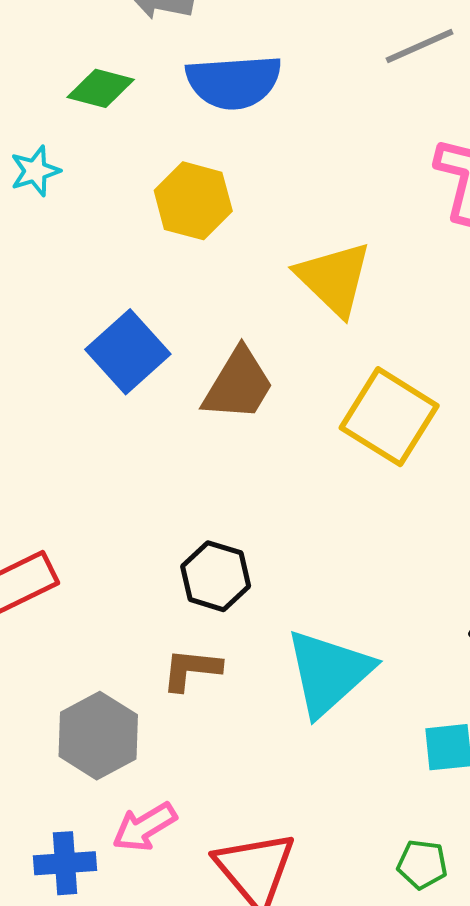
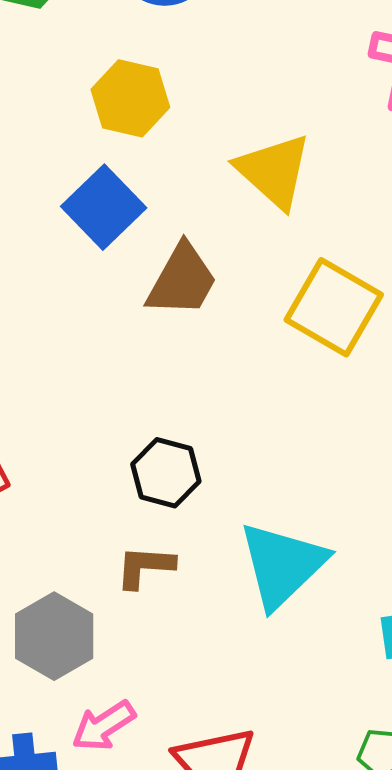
blue square: (128, 352) -> (104, 207), moved

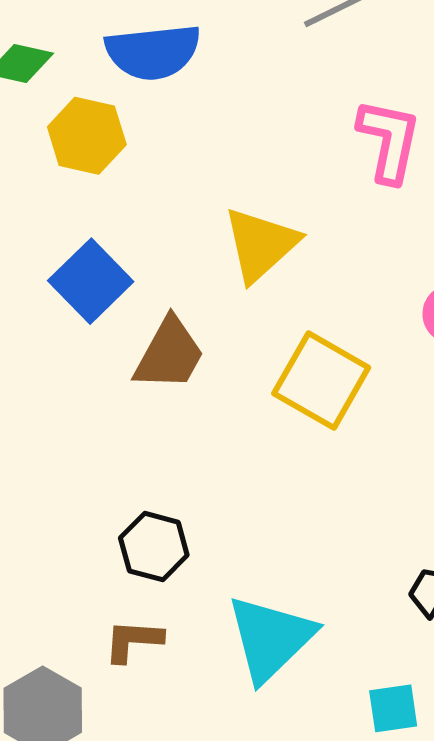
yellow hexagon: (130, 98) -> (87, 136), moved
yellow triangle: (274, 171) -> (261, 244), turned 36

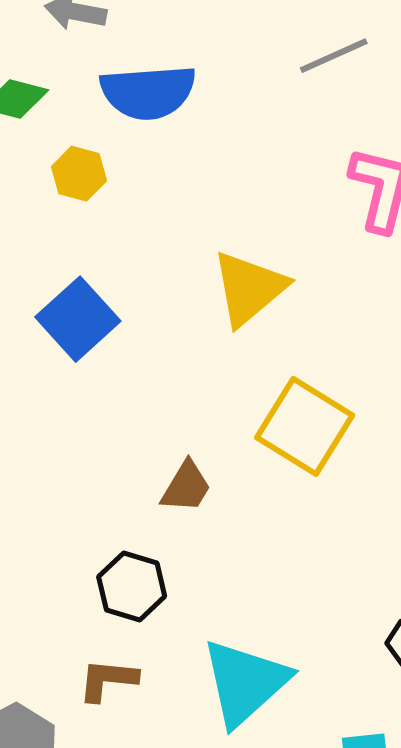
yellow hexagon: (87, 136) -> (79, 174), size x0.7
brown trapezoid: (169, 354) -> (186, 487), moved, size x0.7

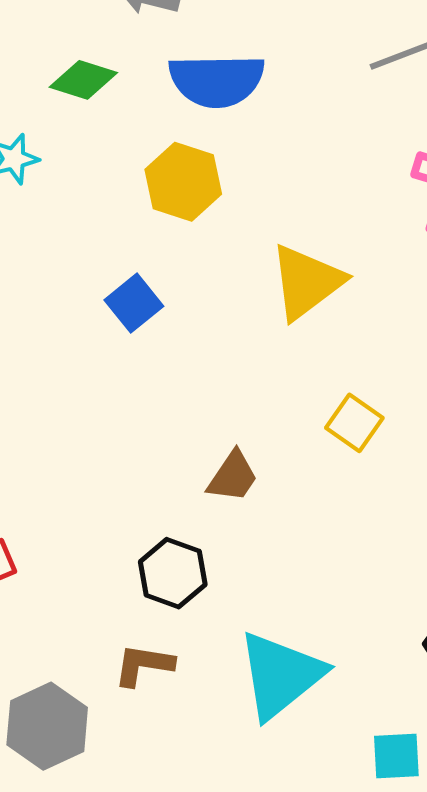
yellow hexagon: (79, 174) -> (183, 182), moved, size x1.4
blue square: (78, 319) -> (134, 303), size x0.7
yellow square: (305, 426) -> (354, 423), size x0.6

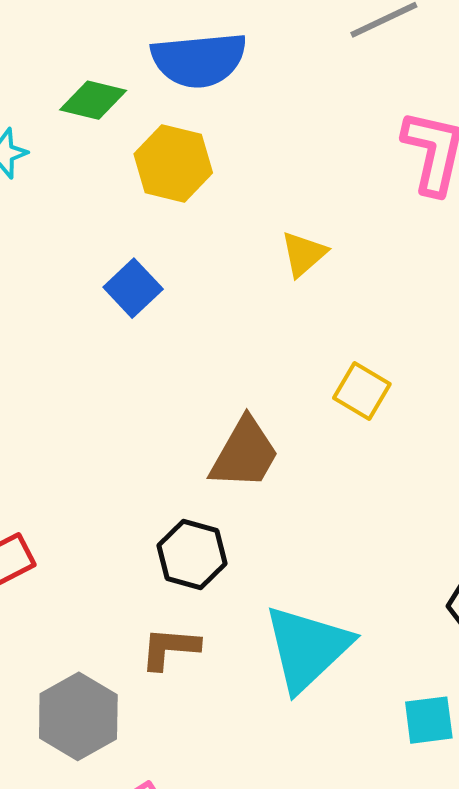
green diamond: (83, 80) -> (93, 100), moved
yellow triangle: (307, 282) -> (304, 254), size x0.6
brown trapezoid: (233, 477) -> (245, 454), size x1.4

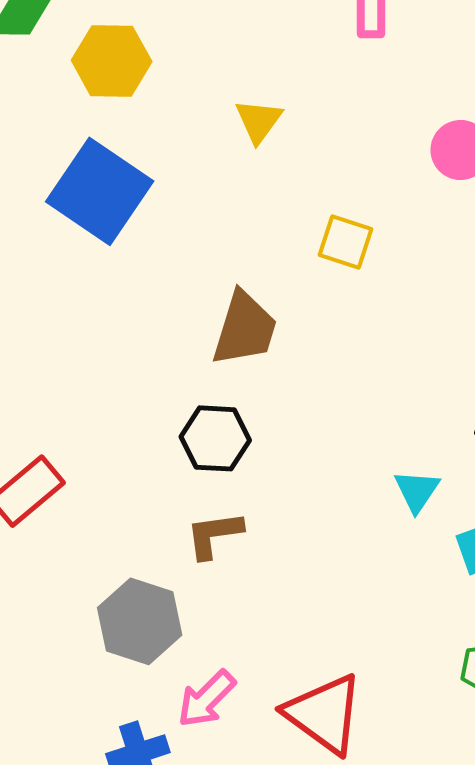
blue square: (133, 288) -> (100, 191), size x1.8
cyan triangle: (307, 648) -> (417, 491), moved, size x0.5

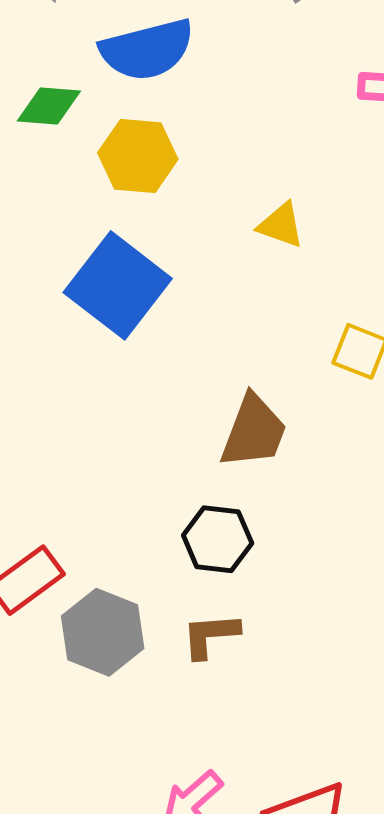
yellow triangle: (259, 121) -> (281, 225), turned -50
gray hexagon: (140, 621) -> (103, 632), moved

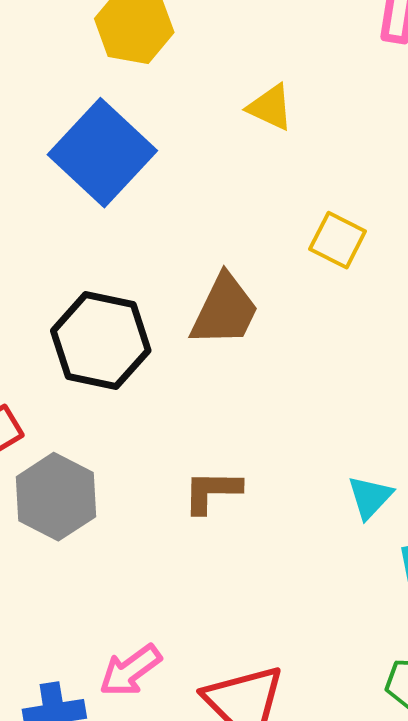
black hexagon: (218, 539) -> (101, 341), moved, size x1.4
brown L-shape: (210, 635) -> (212, 491), moved

